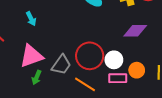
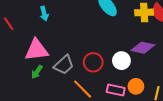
red circle: (90, 56) -> (93, 62), size x0.7
white circle: (114, 60) -> (121, 61), moved

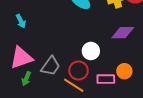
white circle: (121, 61) -> (91, 51), moved
red circle: (93, 62) -> (78, 71), moved

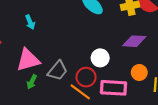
orange circle: (124, 71) -> (139, 72), moved
pink rectangle: (106, 79) -> (114, 88), size x1.4

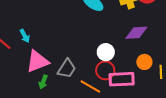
cyan arrow: (30, 22) -> (25, 36), moved
red circle: (86, 77) -> (105, 70), moved

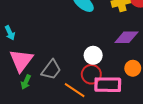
pink triangle: (37, 61) -> (21, 60), turned -35

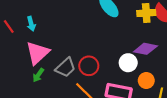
white circle: (93, 55) -> (128, 63), moved
red circle: (91, 74) -> (89, 66), moved

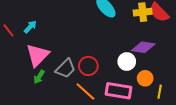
cyan arrow: (31, 24) -> (30, 27), turned -120

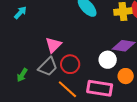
cyan arrow: (30, 27) -> (20, 13), moved
pink triangle: (38, 55) -> (53, 45), moved, size x0.7

